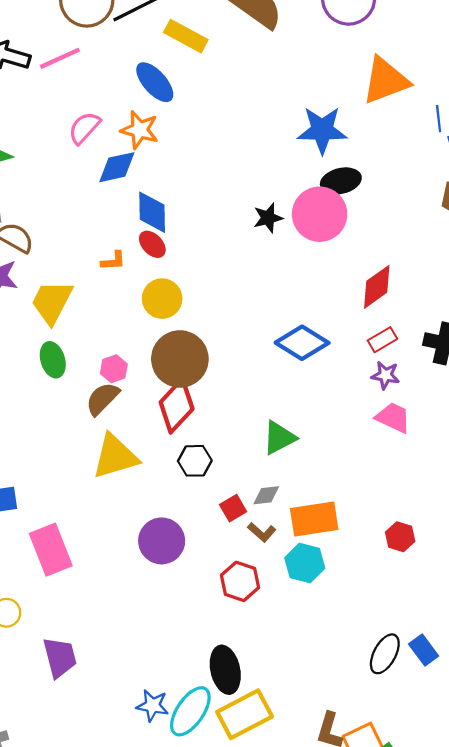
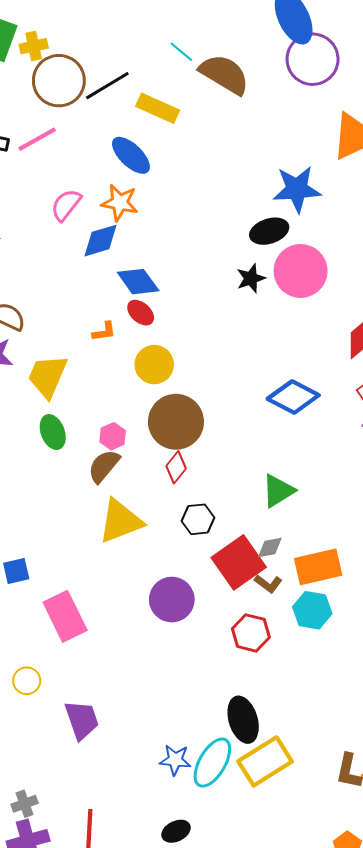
black ellipse: (341, 181) -> (269, 231), moved
blue diamond: (152, 212) -> (138, 282), turned -30
red diamond: (177, 406) -> (176, 467), size x0.6
red square: (233, 508) -> (239, 562), size x2.0

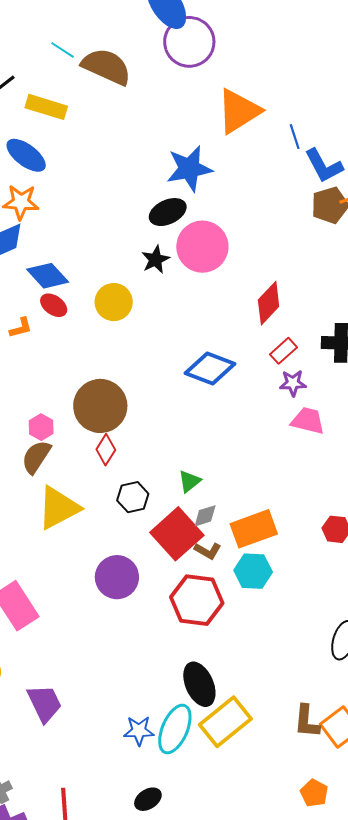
yellow circle: (154, 365) -> (114, 302), moved
green triangle: (278, 491) -> (189, 481), moved, size x0.7
red hexagon: (251, 633) -> (197, 600), size x1.4

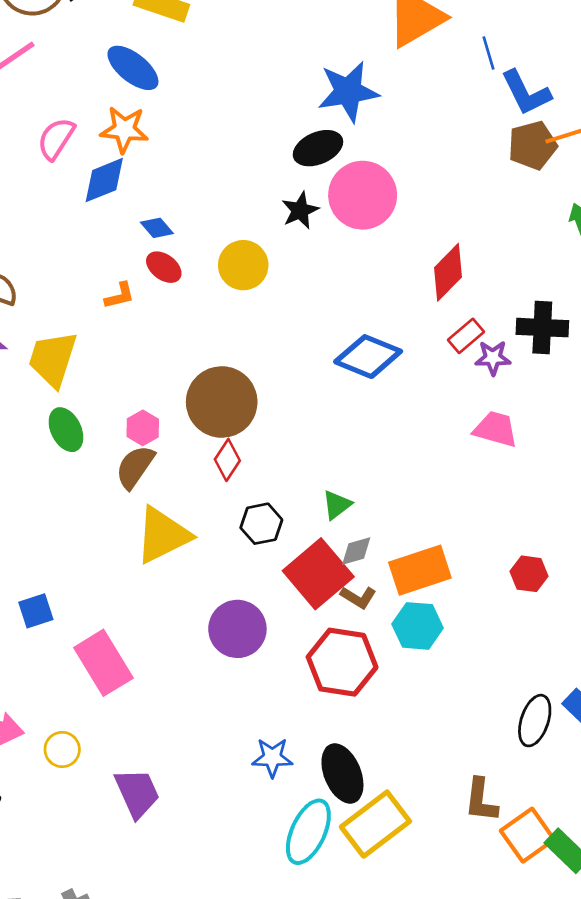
blue diamond: (48, 276) -> (157, 228), size x0.6
purple star: (293, 383) -> (493, 358), moved
brown L-shape: (307, 721) -> (481, 800), moved
blue star: (139, 731) -> (272, 758), moved

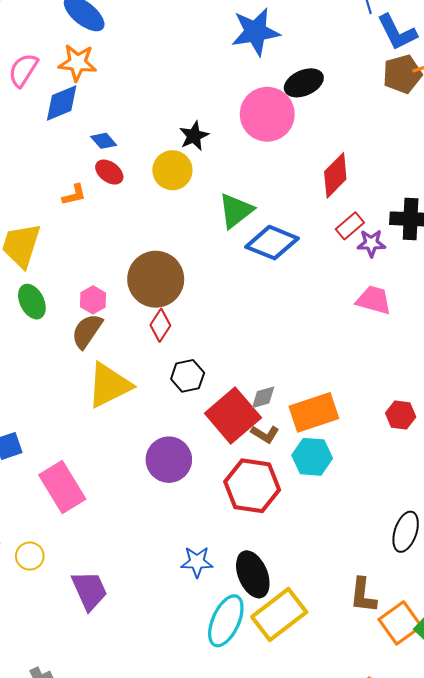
black ellipse: (318, 148) -> (304, 83), moved
black star: (300, 210) -> (194, 136), moved
green triangle: (337, 505) -> (236, 211), moved, size x1.5

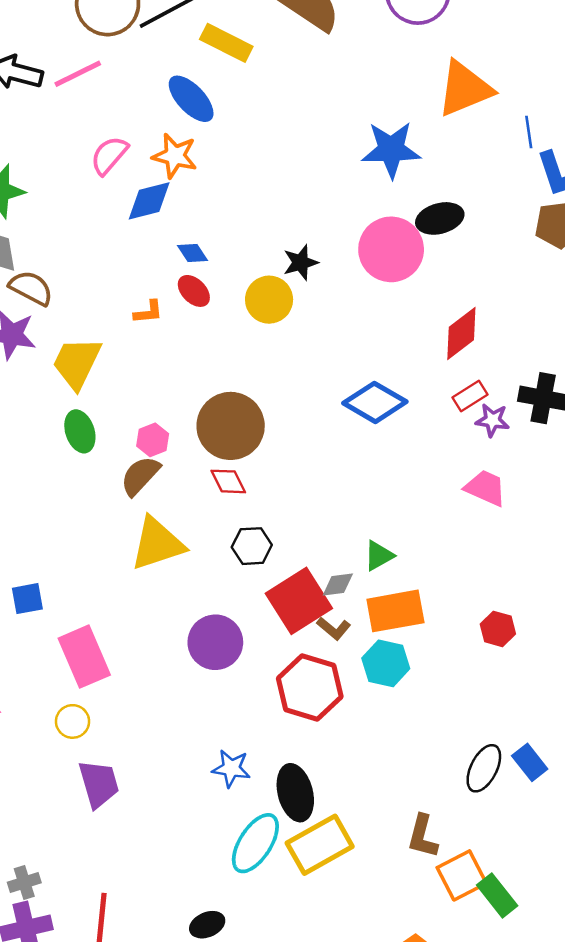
green triangle: (236, 211) -> (379, 556), moved, size x0.7
red diamond: (160, 325) -> (228, 481), turned -68
yellow circle: (30, 556) -> (73, 721), moved

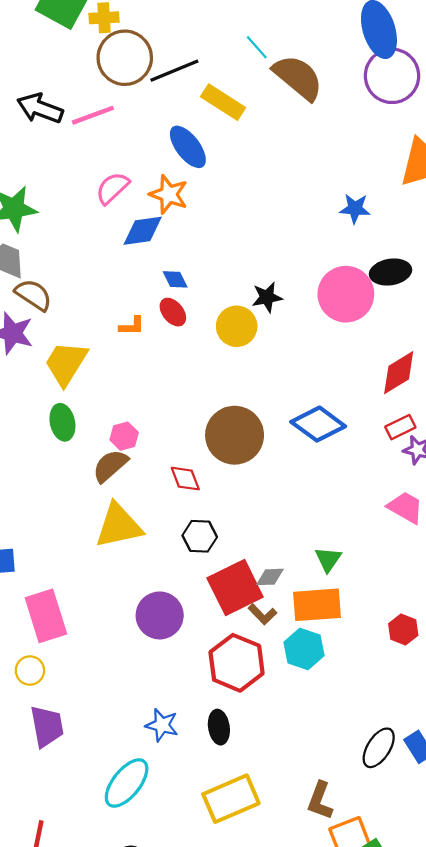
blue star: (391, 150) -> (355, 209), size x0.6
brown circle: (231, 426) -> (235, 435), moved
green triangle: (379, 556) -> (328, 559), moved, turned -32
black ellipse: (295, 793) -> (219, 727), moved, size x0.7
cyan ellipse: (255, 843) -> (127, 783), moved

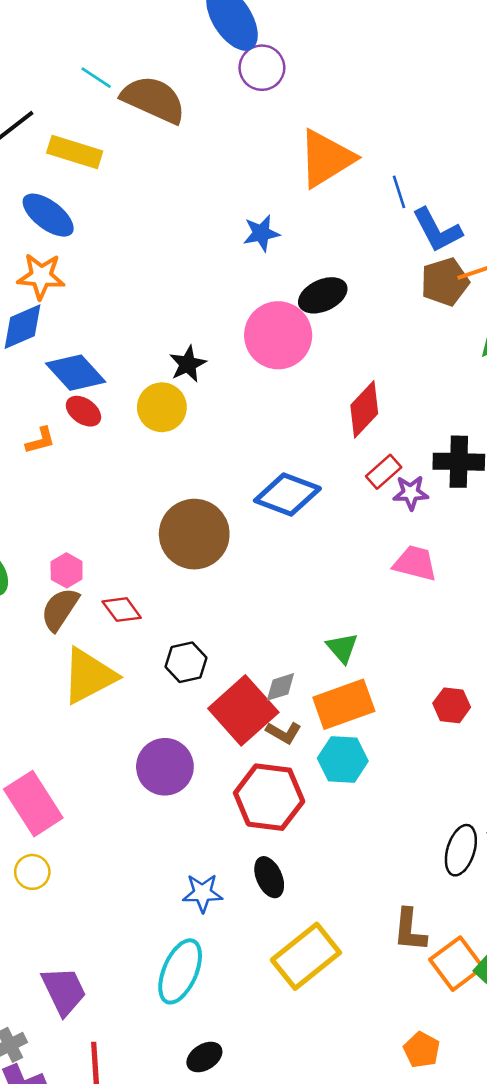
purple circle: (392, 76) -> (262, 68), size x0.7
blue diamond: (175, 279) -> (76, 373), size x1.8
red diamond: (185, 479) -> (122, 610), moved
purple trapezoid: (47, 726) -> (64, 991), moved

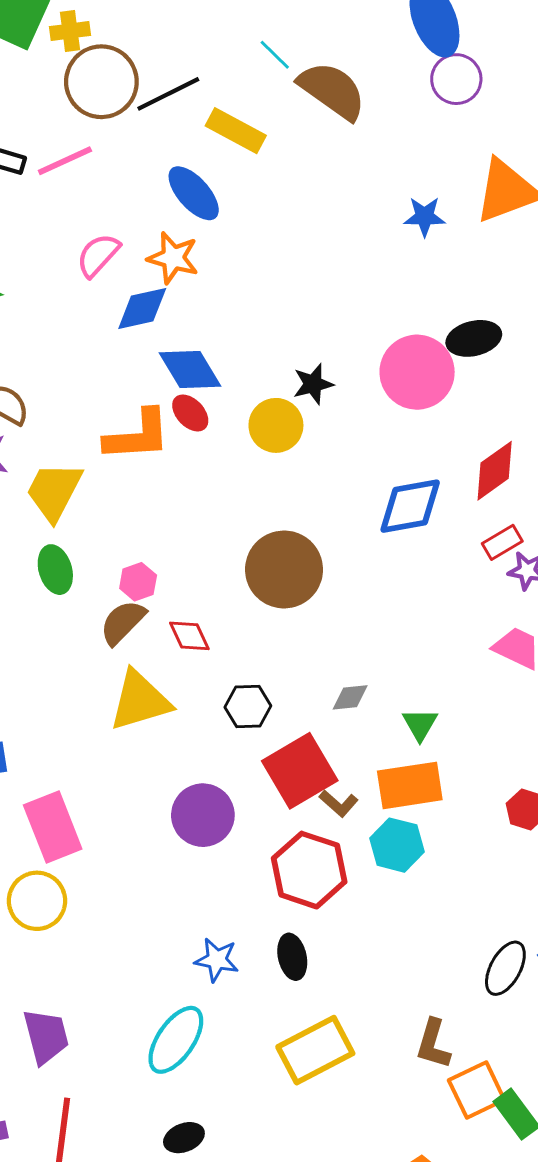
blue star: (261, 233) -> (425, 217), moved
orange L-shape: (40, 440) -> (137, 435), size x2.0
blue diamond: (287, 495) -> (410, 506), moved, turned -42
gray diamond: (280, 687) -> (350, 697), moved
yellow circle: (32, 872) -> (37, 901), size x1.5

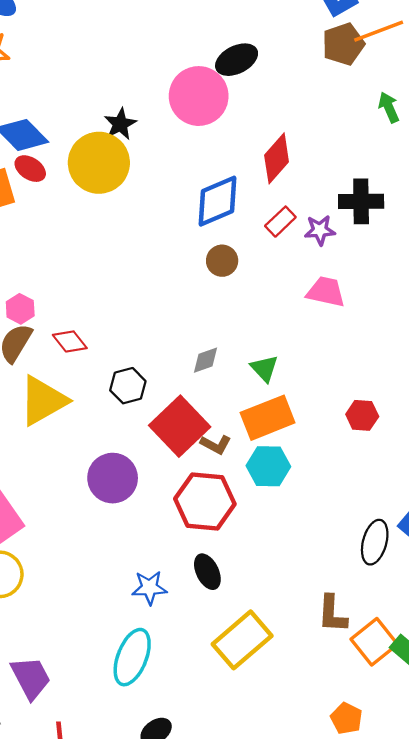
yellow circle: (276, 425) -> (99, 163), size x1.4
red rectangle: (502, 542) -> (280, 222), moved
brown circle: (284, 569) -> (222, 261), moved, size x0.5

